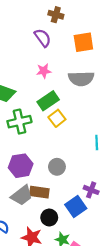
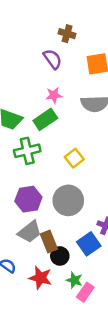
green rectangle: (48, 101) -> (45, 119), moved
yellow square: (57, 118) -> (74, 158), moved
gray circle: (57, 167) -> (68, 200), size x1.6
brown rectangle: (39, 192) -> (49, 241), moved, turned 60

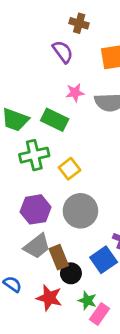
pink star: (54, 95) -> (75, 93), moved
green rectangle: (45, 119) -> (55, 120), turned 60
yellow square: (74, 158) -> (70, 169), moved

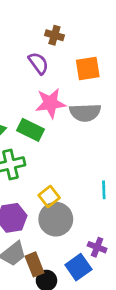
pink star: (75, 93) -> (50, 103), size x1.6
yellow square: (70, 169) -> (49, 196), moved

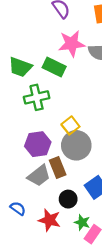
brown rectangle: (34, 264) -> (58, 168), moved

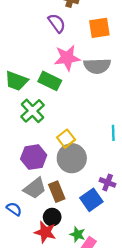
green cross: (37, 97) -> (33, 111), turned -30
brown rectangle: (58, 168) -> (57, 192), moved
black circle: (68, 199) -> (52, 217), moved
blue semicircle: (18, 208) -> (14, 209), moved

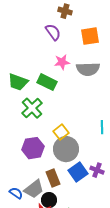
pink star: (67, 58) -> (62, 62), size x0.7
gray trapezoid: (35, 188) -> (34, 189), moved
blue square: (91, 200) -> (78, 172), moved

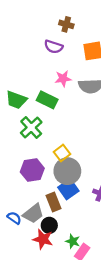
purple semicircle: (53, 32) -> (54, 47), turned 144
blue square: (78, 172) -> (68, 189), moved

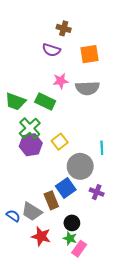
yellow square: (62, 153) -> (60, 142), moved
purple hexagon: (32, 170) -> (31, 145), moved
gray circle: (67, 171) -> (80, 166), moved
gray trapezoid: (33, 214) -> (32, 212), turned 70
black circle: (49, 225) -> (72, 223), moved

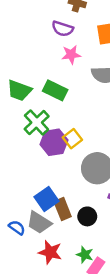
pink star: (61, 81) -> (71, 55), moved
purple hexagon: (31, 145) -> (54, 142), moved
blue square: (66, 188) -> (46, 199), moved
black circle: (72, 223) -> (87, 216), moved

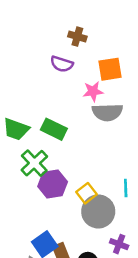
pink star: (71, 55) -> (93, 91), moved
yellow square: (72, 139) -> (86, 193), moved

